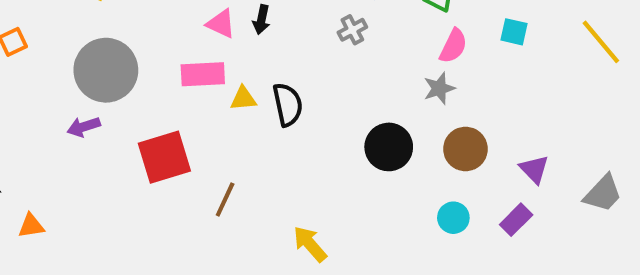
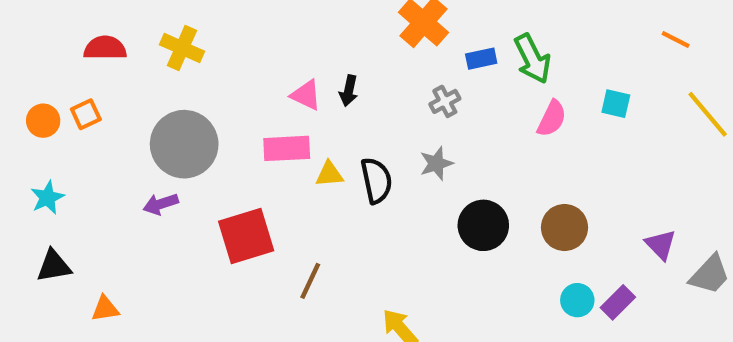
gray star: (439, 88) -> (436, 163), moved
purple triangle: (534, 169) -> (661, 245), moved
cyan circle: (453, 218) -> (577, 300), moved

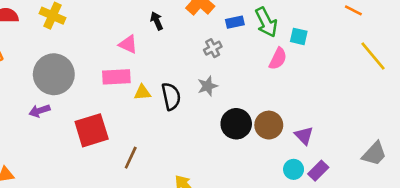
black arrow: (349, 91) -> (157, 21), moved, turned 144
cyan square: (616, 104) -> (299, 36), moved
brown circle: (564, 227) -> (269, 125), moved
purple triangle: (661, 245) -> (304, 135), moved

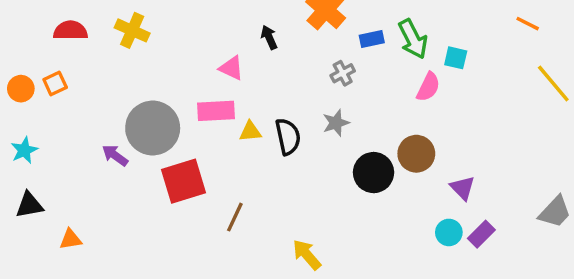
gray circle: (54, 74) -> (153, 128), moved
purple arrow: (39, 111) -> (115, 155), turned 54
brown circle: (269, 125) -> (416, 154), moved

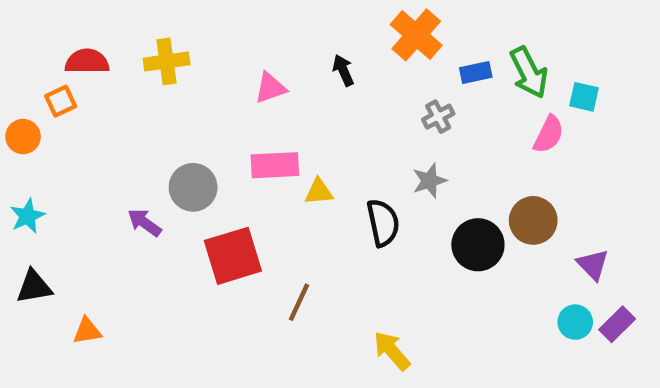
yellow cross: (132, 30) -> (167, 61), turned -32
pink triangle: (231, 68) -> (270, 88), moved, turned -44
orange square: (55, 83) -> (61, 101), moved
gray circle: (153, 128) -> (193, 187), size x0.7
black semicircle: (288, 137) -> (383, 223), moved

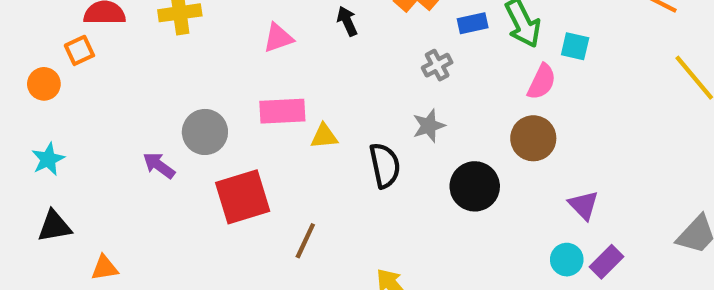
brown circle: (533, 220) -> (533, 138), moved

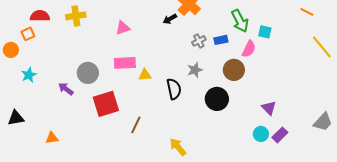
black arrow: (347, 21) -> (170, 19), moved, turned -96
blue rectangle: (473, 23) -> (221, 40), moved
brown circle: (533, 138) -> (234, 70), moved
cyan star: (48, 159) -> (29, 75), moved
orange triangle: (105, 268) -> (52, 138), moved

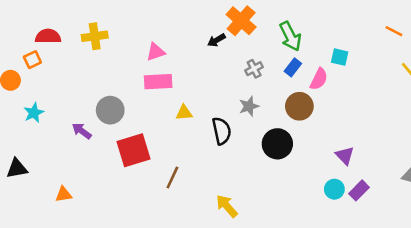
green arrow: (240, 21) -> (290, 36), moved
blue rectangle: (221, 40) -> (293, 67), moved, turned -40
pink rectangle: (125, 63) -> (158, 82), moved

